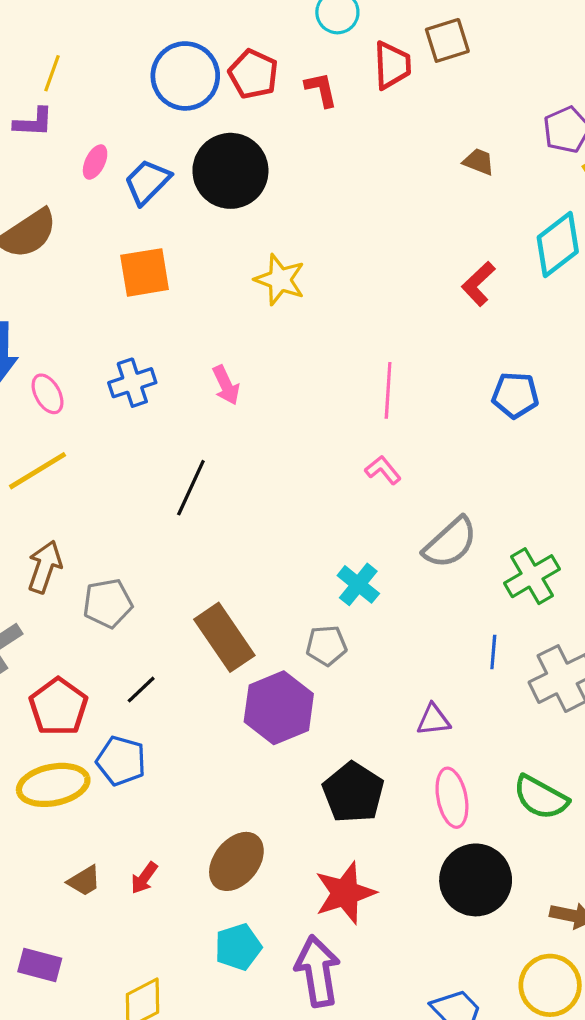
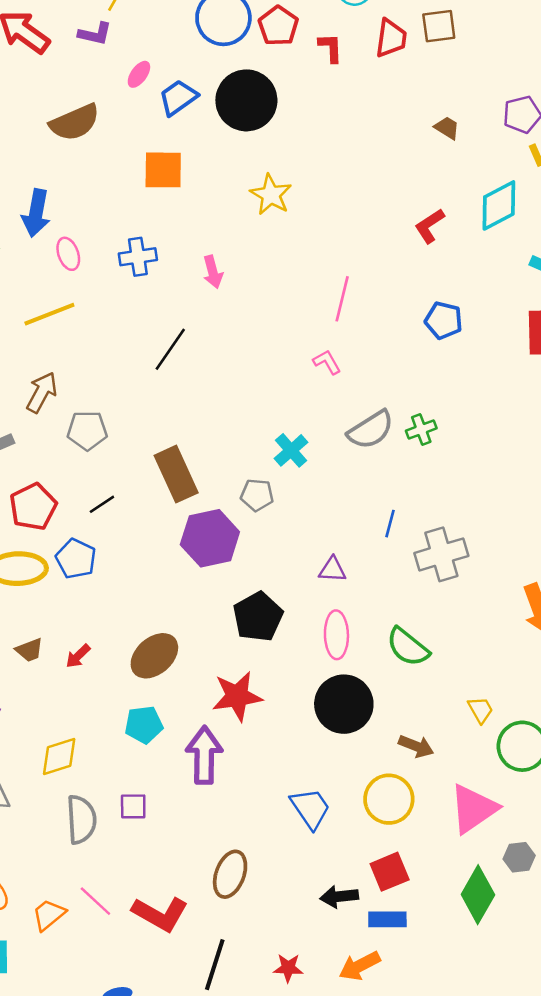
green cross: (532, 576) -> (421, 430), moved, size x0.7

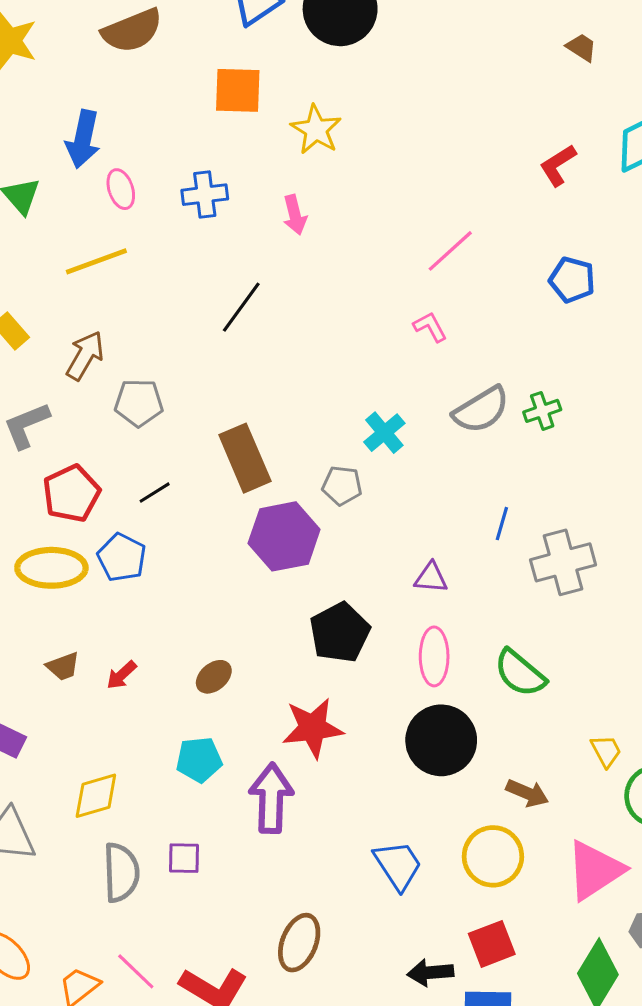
yellow star: (271, 195) -> (316, 130), moved
pink line: (342, 299) -> (450, 251), turned 33
brown ellipse: (154, 656) -> (214, 677), size x0.6

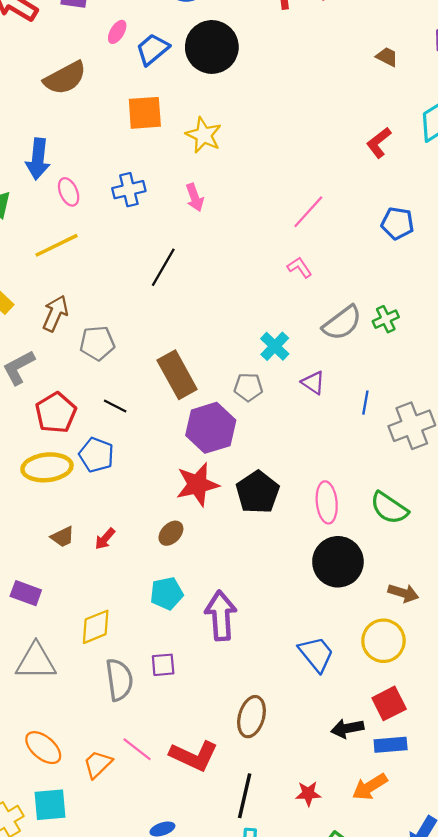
black line: (155, 493) -> (115, 406), turned 65
purple triangle: (431, 578) -> (313, 383), moved, turned 35
red star: (313, 728) -> (197, 485), moved

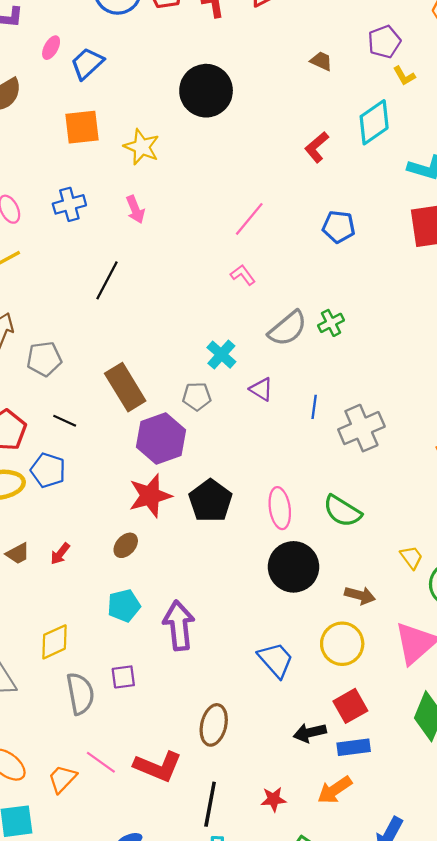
black circle: (212, 47) -> (206, 91), moved

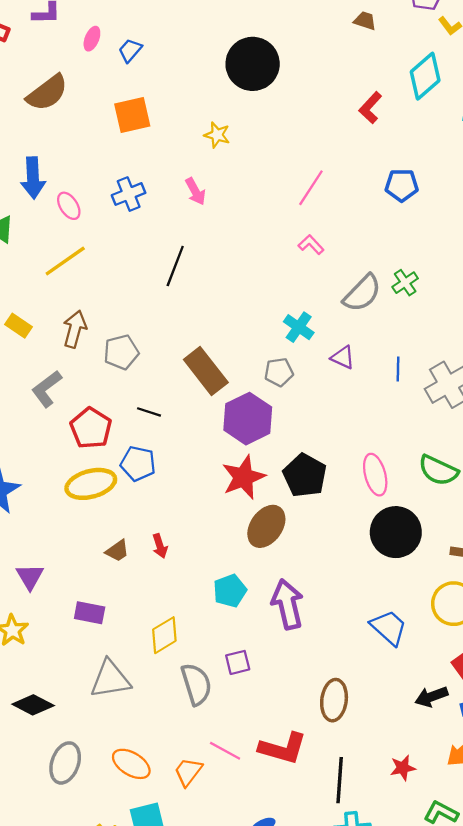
blue trapezoid: (87, 63) -> (130, 50), size x0.7
yellow star: (142, 147) -> (217, 135), moved, size x0.7
brown ellipse: (126, 545) -> (266, 526), moved, size x1.6
red arrow: (60, 554) -> (160, 546), turned -50

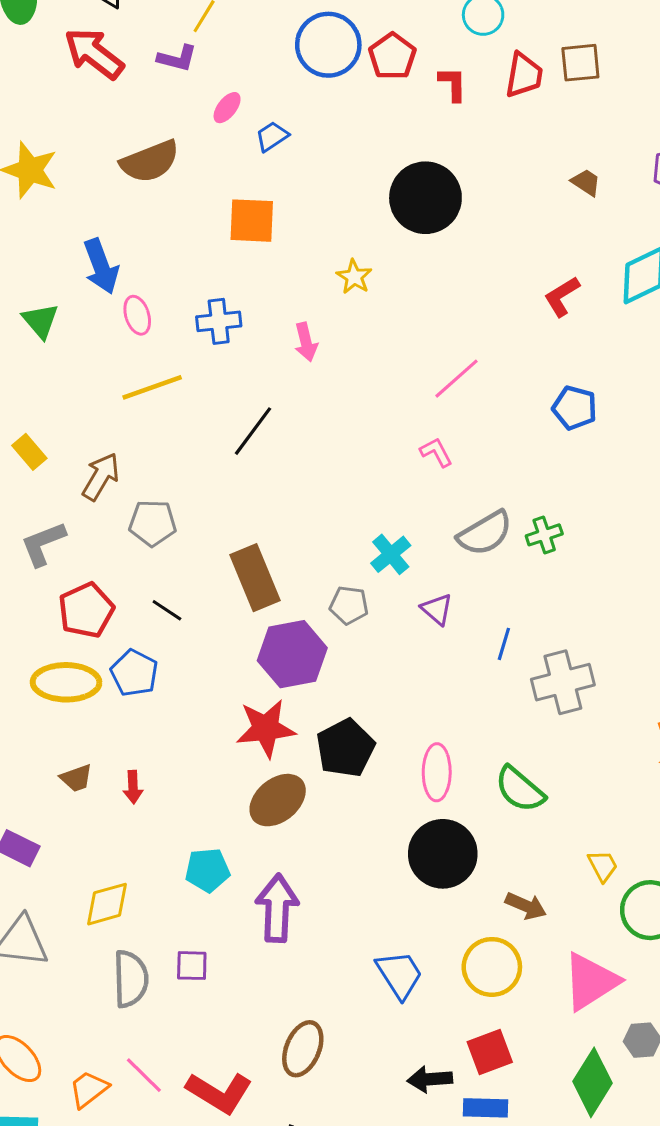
blue arrow: (33, 178) -> (101, 266), turned -33
yellow line: (65, 261) -> (152, 387), moved

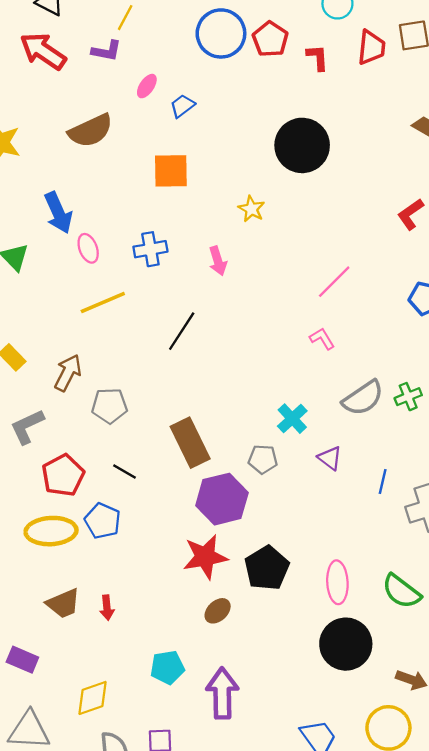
brown trapezoid: (76, 778) -> (63, 604), size x1.4
brown ellipse: (278, 800) -> (218, 611), size x0.6

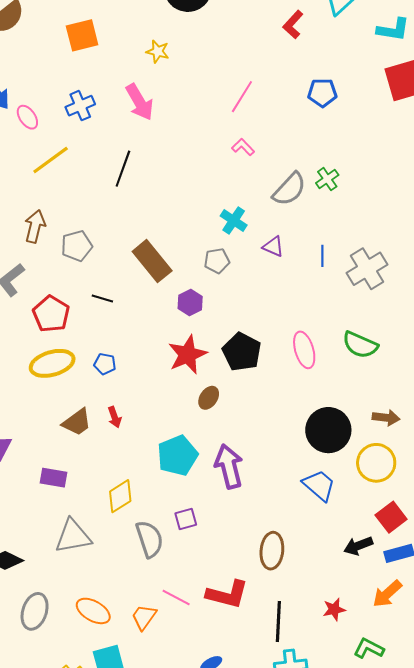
pink arrow: (218, 261) -> (139, 102), size x1.5
purple hexagon: (222, 499) -> (190, 303), size x0.6
blue pentagon: (103, 521) -> (105, 364), moved, size x0.7
black circle: (346, 644) -> (328, 430), moved
cyan pentagon: (167, 667) -> (177, 456), size x1.4

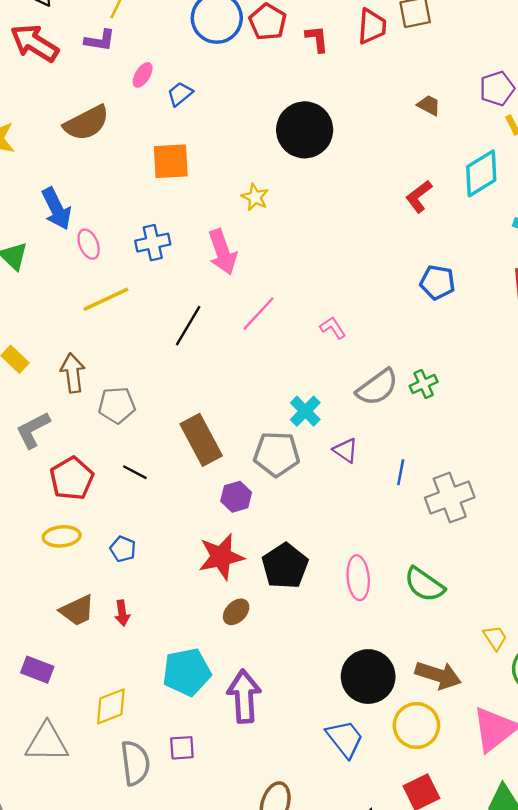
pink line: (242, 97) -> (259, 314), moved
brown arrow: (35, 226) -> (73, 373), turned -32
gray pentagon: (217, 261) -> (277, 454), size x1.5
yellow ellipse: (52, 363) -> (62, 536), size x0.7
brown arrow: (386, 418) -> (438, 675), size x1.4

